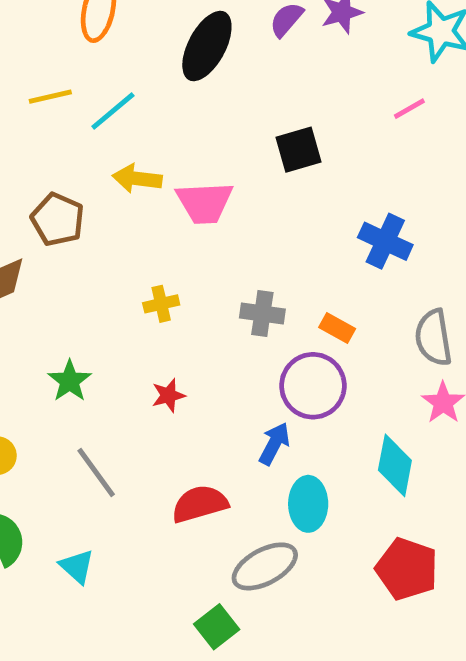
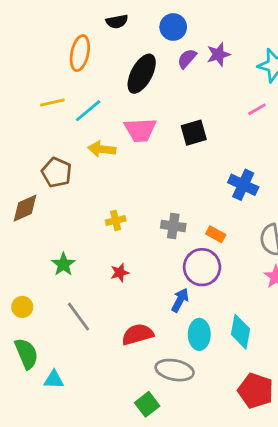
pink trapezoid: (205, 203) -> (140, 130), moved
cyan diamond: (395, 465) -> (240, 332), moved
cyan triangle: (77, 566) -> (54, 380), moved, turned -40
gray ellipse: (265, 566) -> (175, 370), turned 39
red pentagon: (407, 569) -> (256, 391), moved

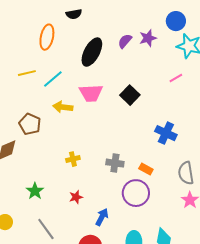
blue circle: (173, 27) -> (176, 21), moved
black square: (194, 133) -> (130, 95), turned -30
blue arrow: (180, 300) -> (102, 217), moved

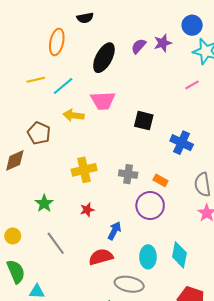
black square: (130, 95) -> (144, 121), moved, turned -30
yellow cross: (73, 159) -> (84, 170), size x1.6

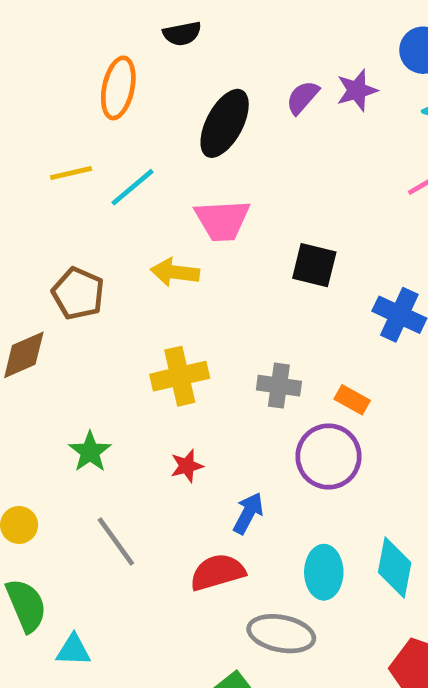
yellow arrow: (74, 115) -> (175, 272), moved

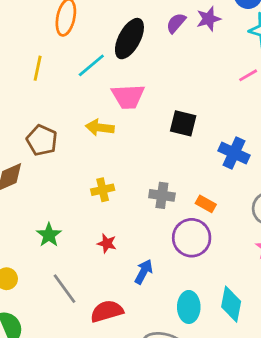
yellow line: (71, 173) -> (38, 68), turned -65
cyan line: (132, 187) -> (91, 65), moved
yellow cross: (180, 376) -> (103, 190), size x0.7
red star: (187, 466) -> (107, 243), turned 30
red semicircle: (217, 572) -> (107, 311), moved

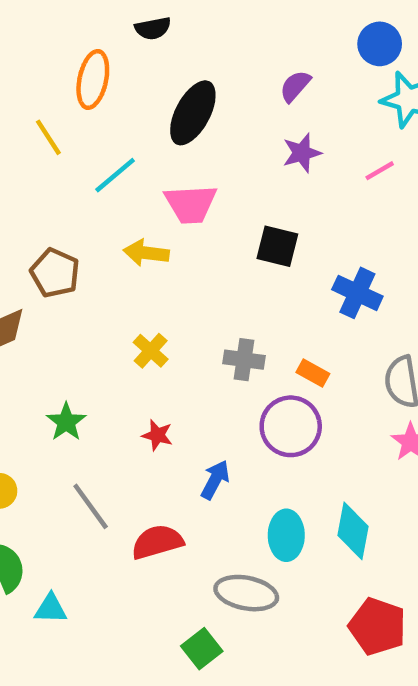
purple star: (209, 19) -> (302, 153), moved
purple semicircle: (176, 23) -> (295, 86), moved
cyan line: (91, 65) -> (115, 175), moved
yellow line: (38, 68) -> (48, 137), moved, turned -45
yellow cross: (103, 190) -> (151, 351), turned -35

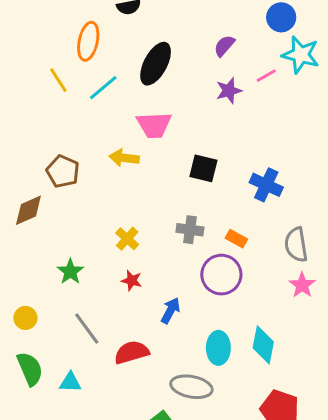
pink line: (380, 171) -> (266, 76), moved
cyan line: (115, 175) -> (103, 88), moved
black square: (277, 246) -> (203, 168), moved
yellow cross: (151, 351) -> (127, 239), moved
cyan triangle: (51, 609) -> (70, 382), moved

